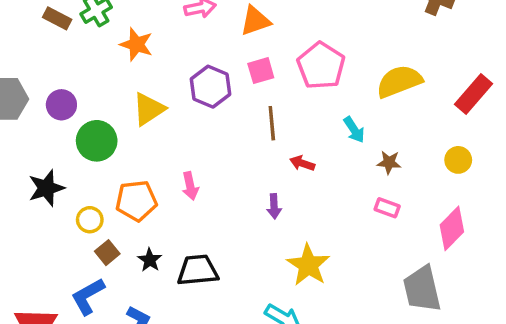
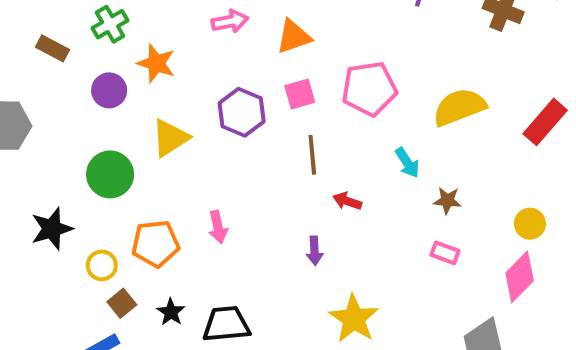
brown rectangle: (57, 18) -> (53, 48), moved
pink pentagon: (321, 66) -> (369, 89), turned 30
purple circle: (61, 105) -> (109, 90), moved
yellow circle: (458, 160) -> (530, 224), moved

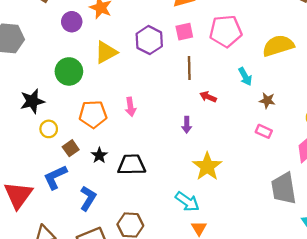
yellow circle: (102, 265) -> (49, 129), moved

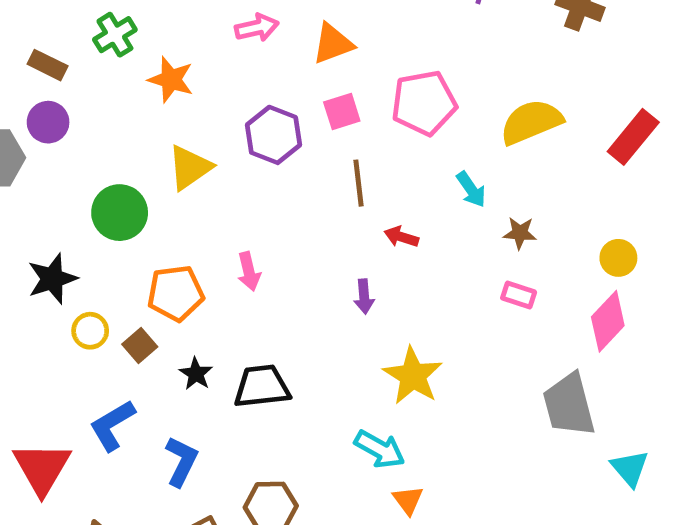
purple circle: (72, 22) -> (48, 122), moved
brown square: (71, 148) -> (140, 346), moved

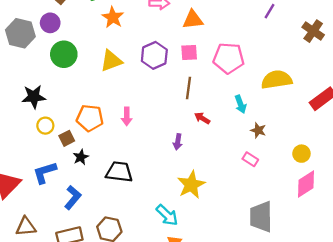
green circle: (120, 213) -> (64, 54), moved
pink diamond: (608, 321) -> (306, 184), moved
black star: (196, 374) -> (81, 157), moved

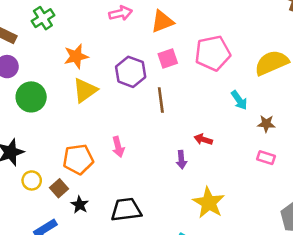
orange star: (113, 17) -> (76, 56), moved, turned -30
brown line: (188, 88) -> (161, 100), moved
red arrow: (202, 118) -> (203, 139), moved

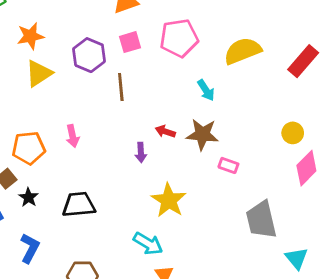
brown star: (266, 124) -> (202, 134), moved, size x1.6
pink rectangle: (266, 158) -> (228, 165), moved

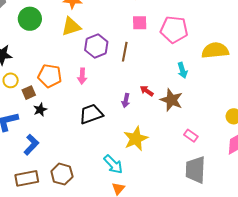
purple hexagon: (89, 55) -> (96, 46), moved
pink rectangle: (228, 165) -> (191, 136), moved
black trapezoid: (79, 205) -> (91, 114), moved, turned -30

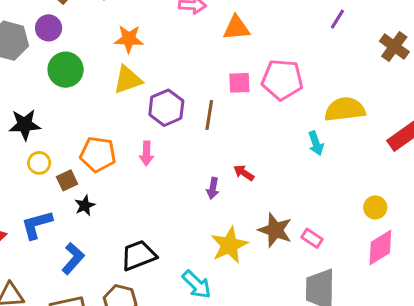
pink square: (140, 23) -> (239, 83), moved
cyan arrow: (182, 70) -> (316, 143), moved
brown star: (171, 100) -> (275, 230), moved
black trapezoid: (91, 114) -> (139, 255), moved

